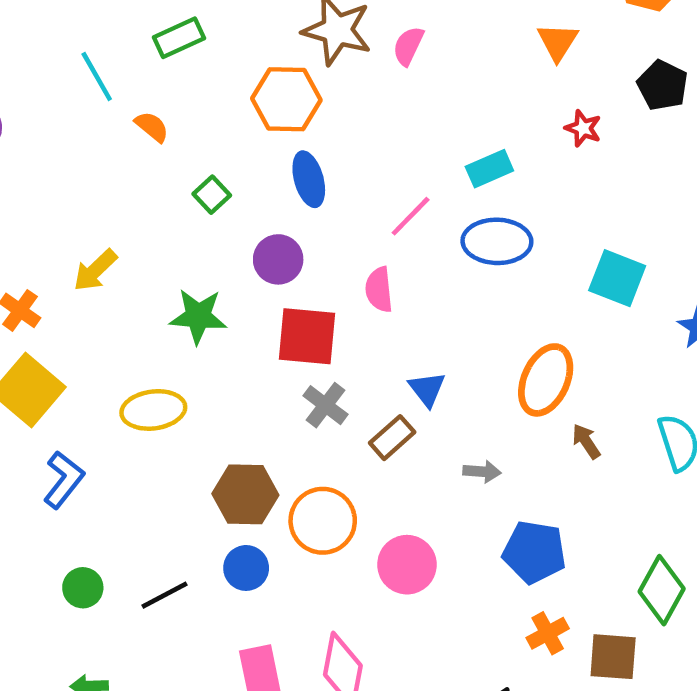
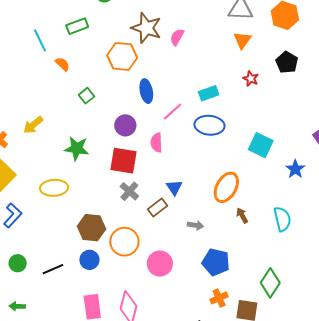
blue ellipse: (309, 179) -> (146, 91), moved
purple circle: (278, 259) -> (125, 125), moved

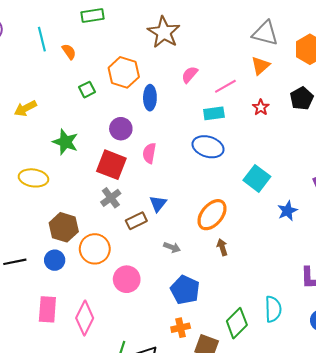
pink semicircle: (177, 37) -> (190, 75), moved
cyan line: (40, 40) -> (42, 39), moved
orange hexagon: (122, 56) -> (124, 72), moved
pink line: (173, 111) -> (225, 86), moved
cyan semicircle: (282, 219) -> (273, 309), moved

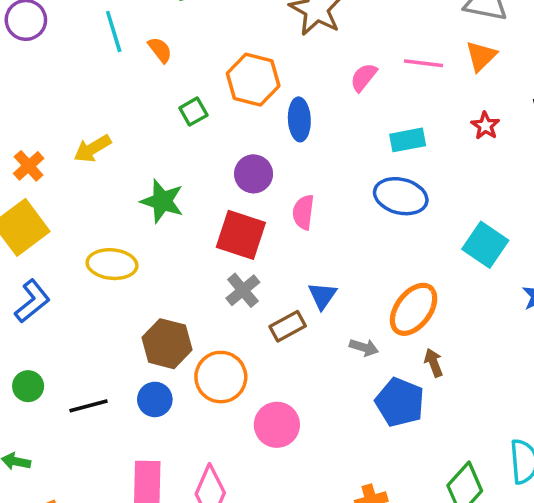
pink line: (225, 86) -> (424, 63), moved, turned 40
gray arrow: (172, 247) -> (364, 347), moved
blue pentagon: (185, 290) -> (400, 402), moved

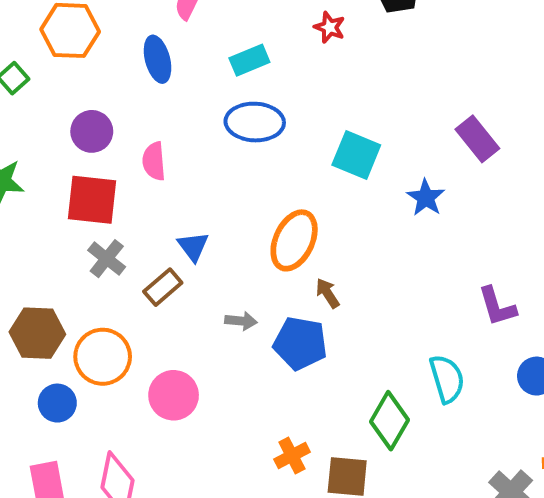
blue ellipse: (299, 119) -> (158, 59), moved
gray arrow: (364, 347) -> (241, 321), moved
blue circle: (155, 399) -> (57, 403), moved

